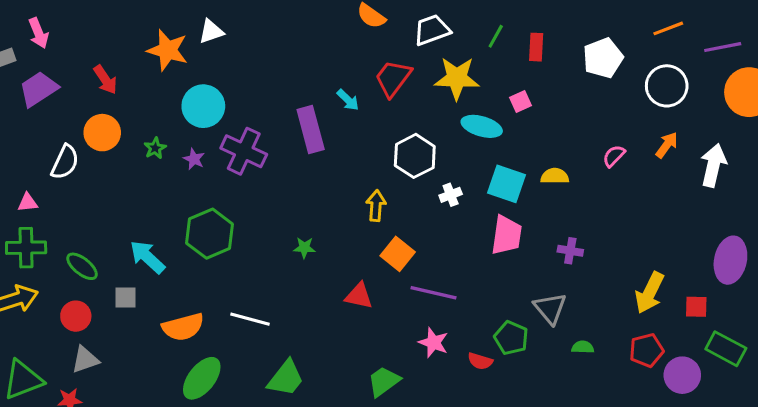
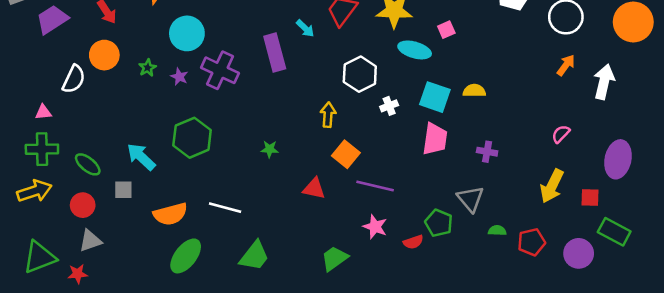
pink semicircle: (614, 156) -> (561, 134), moved
red pentagon: (646, 350) -> (532, 242), moved
red semicircle: (480, 361) -> (413, 242), turned -36

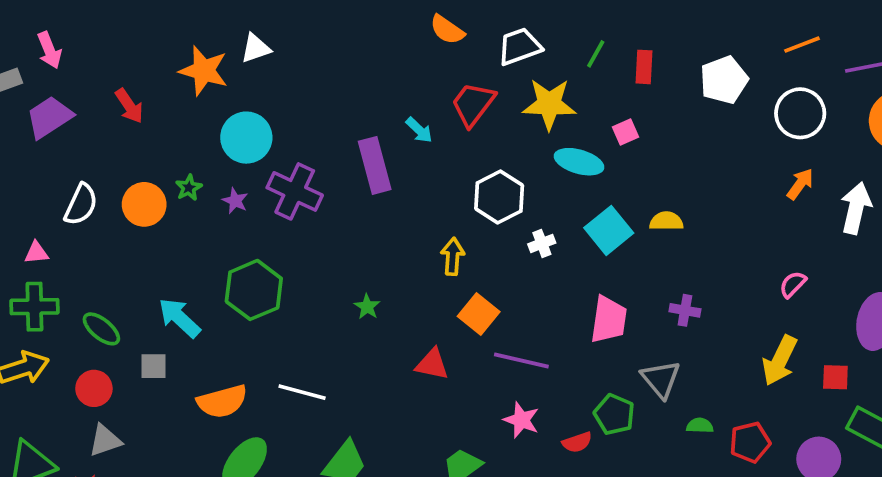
orange circle: (104, 55) -> (144, 204), moved
cyan square: (435, 97) -> (609, 230), turned 32
pink trapezoid: (435, 139) -> (609, 320), moved
green star: (270, 149) -> (367, 307), turned 30

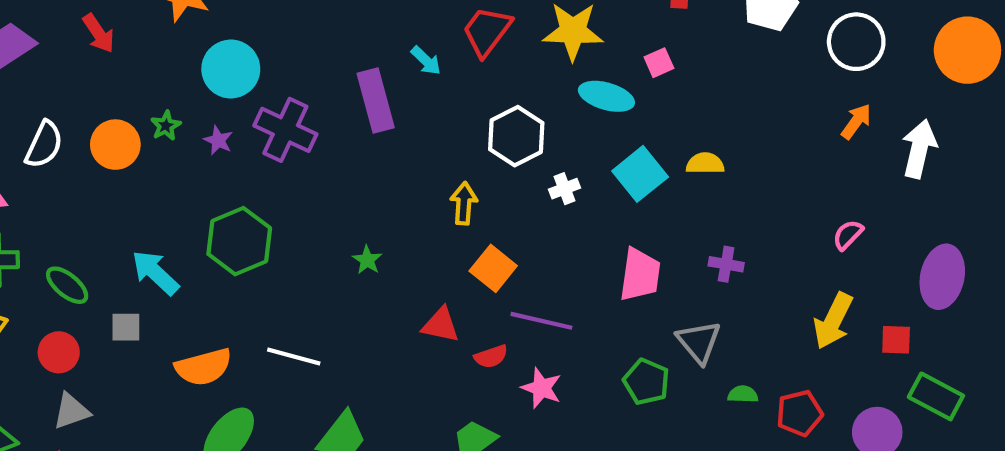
red semicircle: (577, 442) -> (491, 357), moved

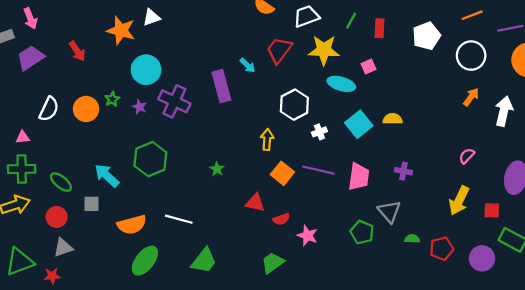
purple line: (541, 321) -> (318, 170), moved

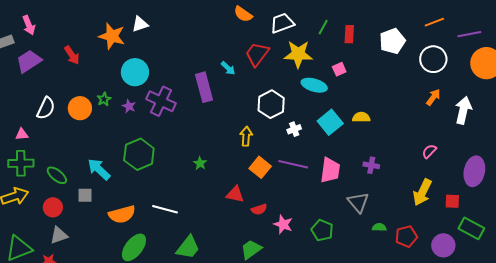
green pentagon: (362, 232) -> (322, 230), moved

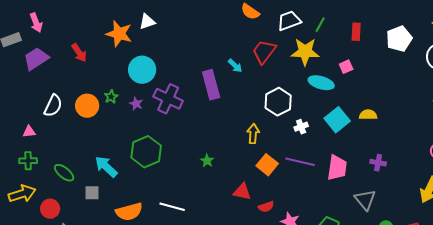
green line: (323, 27) -> (320, 25), moved
green cross: (21, 163) -> (28, 161), size x0.7
red circle: (53, 207) -> (50, 209), moved

